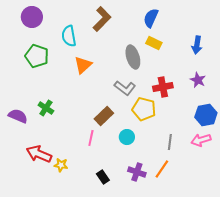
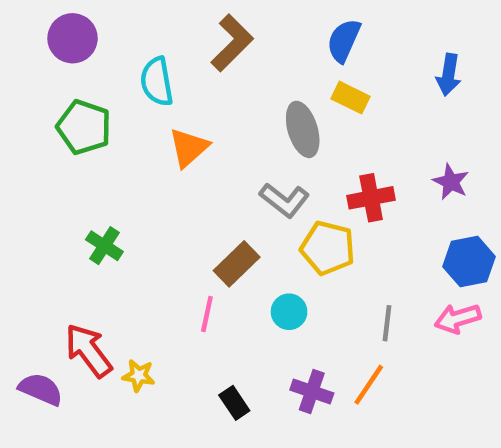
blue arrow: (197, 45) -> (449, 75), moved
purple semicircle: (18, 116) -> (41, 389), moved
red arrow: (39, 154) -> (88, 350), turned 30

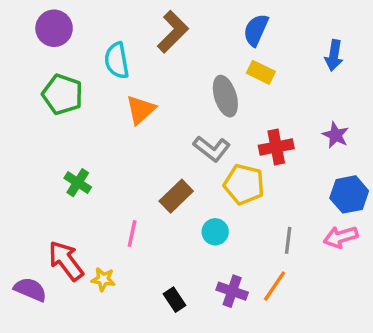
pink line: (207, 314) -> (132, 233), moved

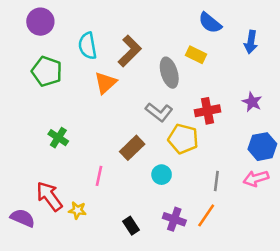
blue semicircle: (256, 30) -> (210, 23), moved, turned -75
brown L-shape: (173, 32) -> (130, 51), moved

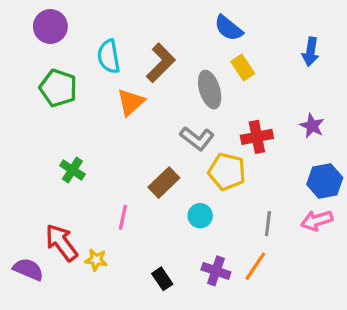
blue semicircle: (210, 23) -> (229, 28), moved
yellow rectangle: (196, 55) -> (243, 67), turned 30

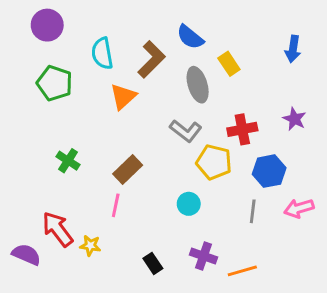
blue semicircle: (229, 28) -> (190, 37), moved
blue hexagon: (325, 181) -> (269, 171), moved
brown rectangle: (164, 183) -> (128, 170), moved
orange line: (255, 266) -> (242, 271), moved, turned 40

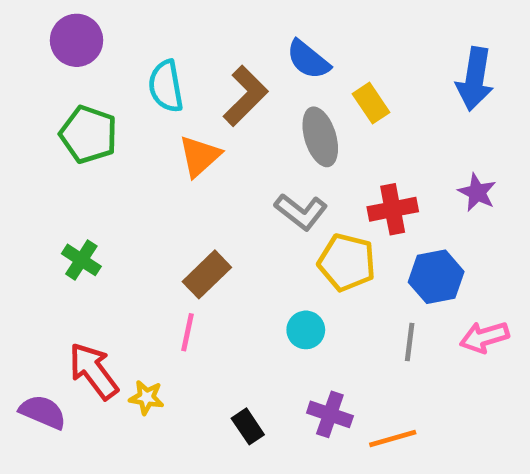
blue arrow: (293, 49) -> (475, 79), size x1.4
green cross: (68, 161) -> (81, 260), moved

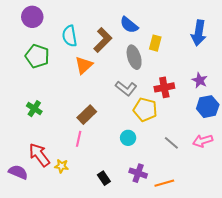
yellow rectangle: (371, 103) -> (155, 43), turned 49
blue hexagon: (436, 277) -> (208, 107), moved
gray line: (410, 342) -> (171, 143), turned -56

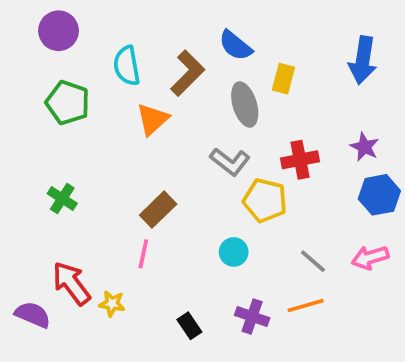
orange line: (164, 183) -> (306, 305), moved

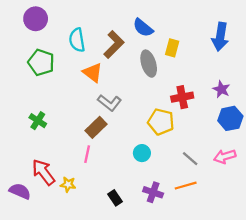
orange triangle: (153, 119) -> (93, 73), turned -40
gray L-shape: (230, 162) -> (109, 103), moved

